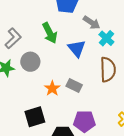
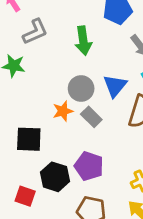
blue triangle: (77, 49) -> (115, 86), moved
gray circle: (30, 62) -> (81, 89), moved

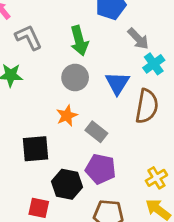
gray L-shape: (35, 32) -> (29, 37), turned -84
gray circle: (81, 89) -> (75, 78), moved
gray rectangle: (91, 117) -> (96, 132), moved

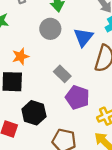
orange star: (67, 116) -> (21, 56), moved
purple pentagon: (101, 169) -> (77, 97), moved

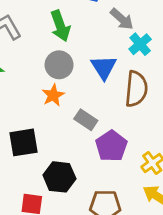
orange star: (21, 56) -> (53, 95), moved
purple pentagon: (77, 97) -> (111, 146), turned 30

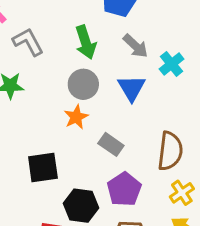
gray arrow: (122, 19) -> (135, 46), moved
brown semicircle: (136, 89) -> (170, 151), moved
purple pentagon: (111, 146) -> (124, 189), moved

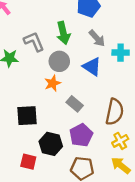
gray L-shape: (28, 42) -> (34, 42), moved
cyan cross: (172, 64) -> (121, 53), turned 35
blue triangle: (132, 88) -> (92, 67), turned -30

